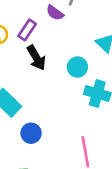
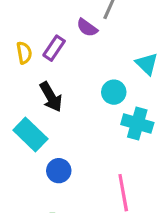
black arrow: (36, 58) -> (51, 97), moved

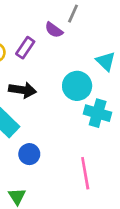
cyan circle: (114, 92) -> (77, 86), size x1.4
black arrow: (51, 97) -> (22, 90), turned -52

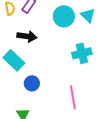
cyan circle: (77, 86) -> (64, 16), moved
cyan cross: (98, 113) -> (82, 53), turned -30

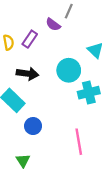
cyan circle: (64, 16) -> (69, 70), moved

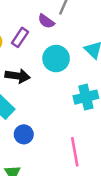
cyan circle: (69, 70) -> (56, 59), moved

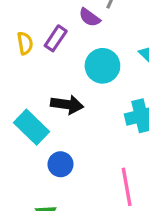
black arrow: (18, 76) -> (67, 105), moved

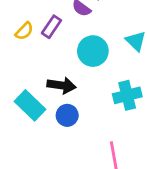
yellow semicircle: (25, 43) -> (24, 31), turned 54
blue circle: (61, 164) -> (67, 115), moved

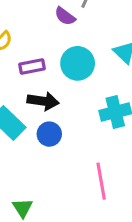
purple rectangle: (51, 27) -> (32, 67), moved, turned 45

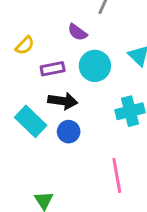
purple semicircle: (65, 16) -> (77, 32), moved

